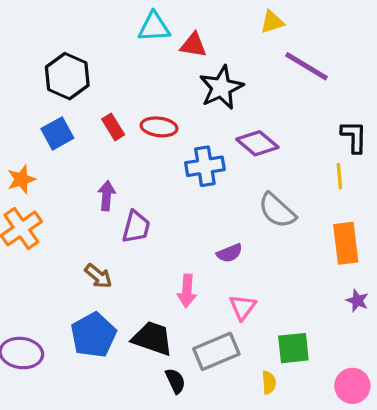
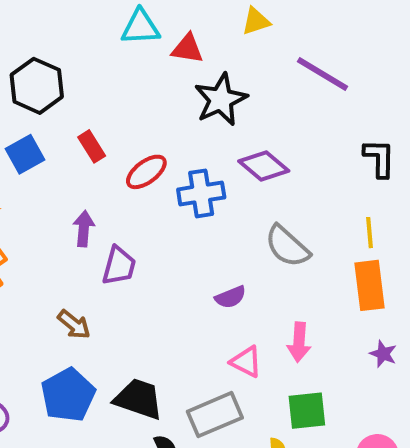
yellow triangle: (272, 22) -> (256, 21), moved
red ellipse: (159, 127) -> (146, 172), moved, turned -44
yellow line: (339, 176) -> (369, 233), moved
pink arrow: (187, 291) -> (299, 342), moved
pink triangle: (243, 307) -> (246, 362), turned -40

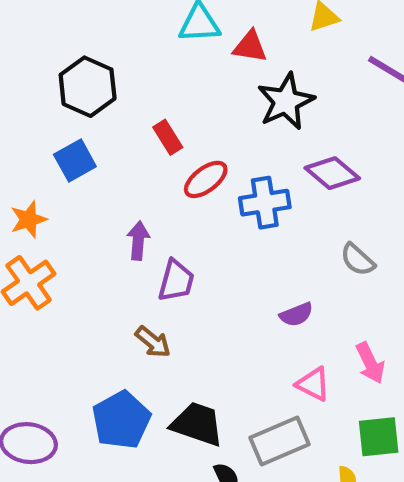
red rectangle: (92, 146) -> (168, 137), moved
gray semicircle: (287, 246) -> (358, 260), size x0.7
brown arrow: (74, 325) -> (153, 342), moved
pink arrow: (299, 342) -> (370, 363), turned -30

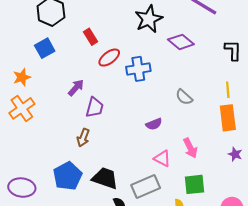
purple diamond: (332, 173) -> (181, 42), moved
purple arrow: (138, 241) -> (76, 88), turned 36
brown arrow: (153, 342) -> (83, 138), turned 72

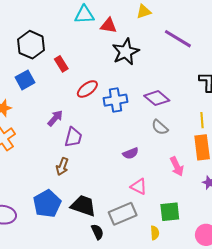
red rectangle: (90, 37) -> (61, 64), moved
purple diamond: (181, 42) -> (157, 98), moved
pink arrow: (190, 148) -> (177, 166), moved

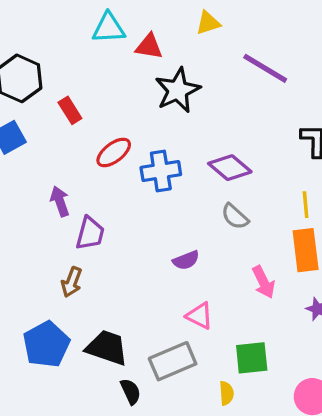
purple arrow: (55, 118) -> (60, 201), turned -60

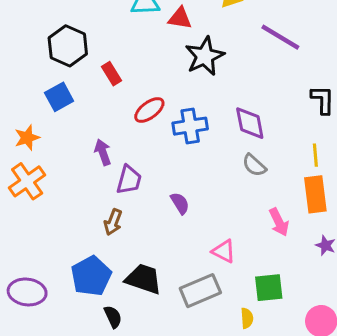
purple diamond: (230, 168) -> (250, 123), turned 39
purple semicircle: (186, 260) -> (180, 203), moved, turned -100
black semicircle: (131, 392) -> (113, 317), moved

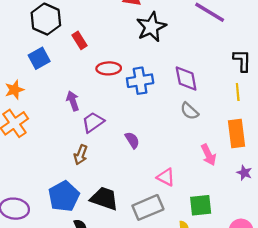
red ellipse: (149, 110) -> (109, 68), turned 35
yellow line: (315, 155) -> (238, 92), moved
purple trapezoid: (129, 180) -> (93, 122), turned -140

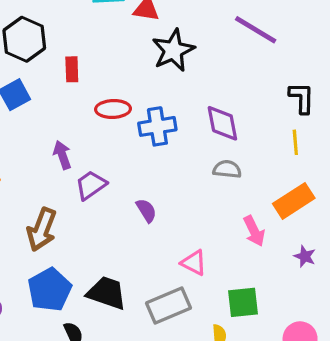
red rectangle: (80, 40) -> (72, 69), turned 30
gray semicircle: (189, 111) -> (227, 169), turned 144
orange rectangle: (237, 133) -> (294, 201), turned 64
brown arrow: (81, 155) -> (42, 229), moved, size x1.5

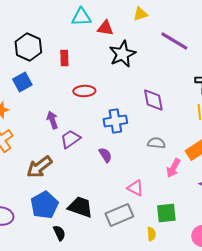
red rectangle: (72, 69) -> (64, 58), moved
blue cross: (157, 126) -> (115, 121), moved
gray semicircle: (227, 169) -> (156, 143), moved
brown arrow: (42, 229) -> (39, 167), turned 32
pink arrow: (254, 231) -> (173, 168), turned 54

